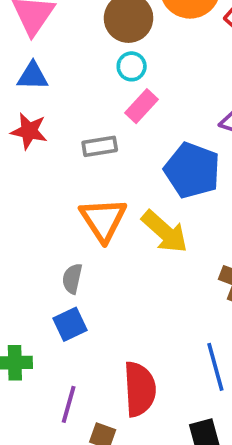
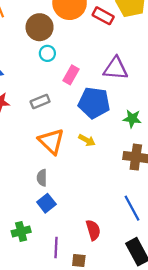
pink rectangle: (142, 106) -> (71, 75), moved
yellow arrow: (165, 232) -> (87, 140), size x0.6
red semicircle: (140, 389) -> (93, 230), size x0.7

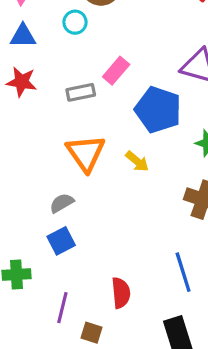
cyan circle: (47, 53) -> (75, 22), moved
pink rectangle: (71, 75) -> (116, 71), moved
gray semicircle: (42, 178) -> (62, 203), turned 49

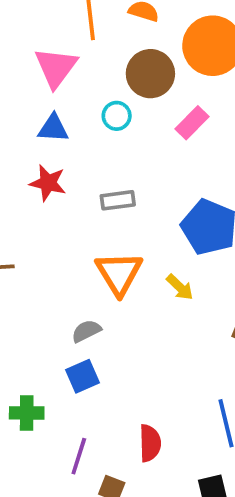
pink rectangle: (116, 71) -> (192, 123), moved

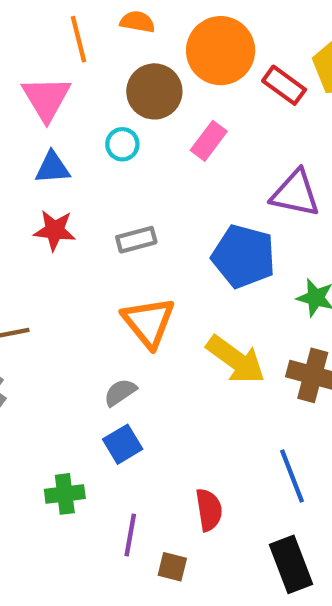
yellow arrow: (180, 287) -> (236, 360), moved, size x1.8

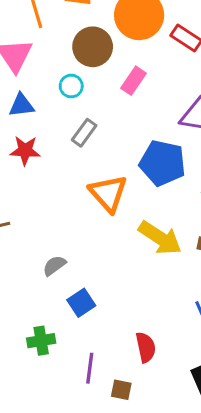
gray rectangle: (136, 240) -> (84, 133), moved, turned -36
orange triangle: (149, 322) -> (108, 193), moved
gray semicircle: (120, 392) -> (54, 266), moved

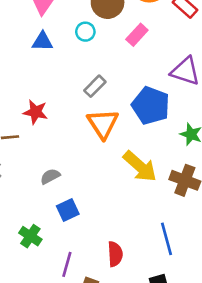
gray rectangle: (84, 133) -> (95, 86), moved
red star: (25, 150) -> (35, 112), moved
green cross: (41, 341) -> (30, 236), turned 35

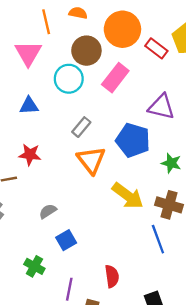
cyan circle: (85, 32) -> (69, 79), size x1.6
pink rectangle: (137, 35) -> (115, 78), size x1.4
blue triangle: (42, 41) -> (29, 106), moved
blue line: (167, 239) -> (158, 239), moved

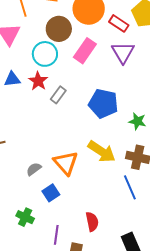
purple triangle: (161, 107) -> (123, 52), moved, turned 50
red star: (30, 155) -> (38, 81), moved, turned 30
orange triangle: (91, 160) -> (66, 163), moved

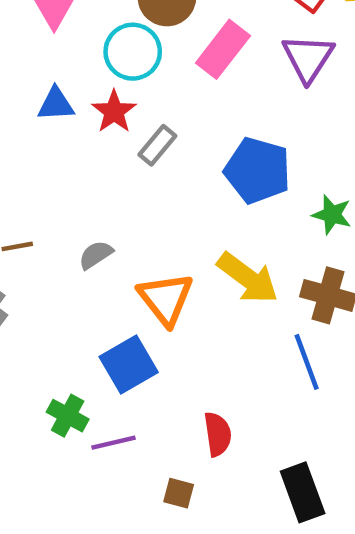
gray semicircle: (34, 169) -> (96, 255), moved
blue square: (51, 193) -> (129, 365), size x1.4
purple line: (56, 235) -> (114, 443), moved, turned 66

